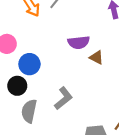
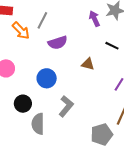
purple semicircle: (79, 42) -> (58, 43), moved
blue circle: (29, 64) -> (47, 78), moved

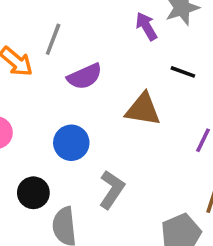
brown triangle: (88, 64) -> (143, 109), size x1.5

